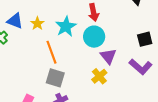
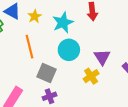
cyan circle: (94, 37) -> (69, 50), moved
orange line: (52, 52) -> (29, 47), moved

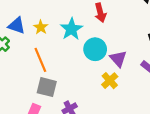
cyan circle: (69, 50) -> (95, 49), moved
gray square: (47, 73) -> (47, 87), moved

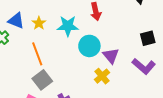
cyan star: (71, 29) -> (68, 26), turned 30
gray square: (47, 87) -> (42, 80), turned 36

